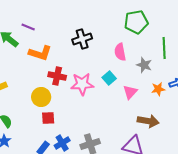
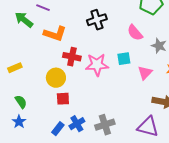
pink semicircle: (120, 52) -> (135, 33), turned -30
cyan square: (109, 78) -> (124, 59), turned 32

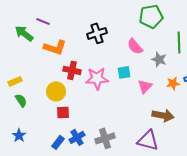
green semicircle: (21, 102) -> (21, 100), moved

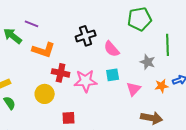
pink semicircle: (135, 46) -> (112, 49), moved
red square: (63, 112) -> (69, 118), moved

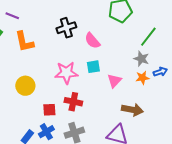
green line: (168, 45) -> (148, 37), turned 40
orange L-shape: (44, 50) -> (24, 42), turned 60
gray star: (148, 62) -> (141, 59), moved
red cross: (61, 73) -> (73, 102), moved

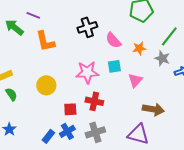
orange star: (142, 78) -> (139, 48), moved

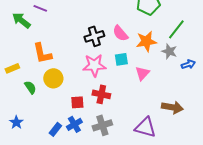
black cross: (87, 27) -> (94, 36), moved
orange L-shape: (45, 41) -> (42, 53), moved
orange star: (139, 48) -> (146, 41), size x1.5
green semicircle: (11, 94) -> (30, 87), moved
brown arrow: (153, 109) -> (172, 107), moved

